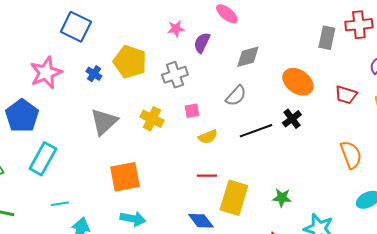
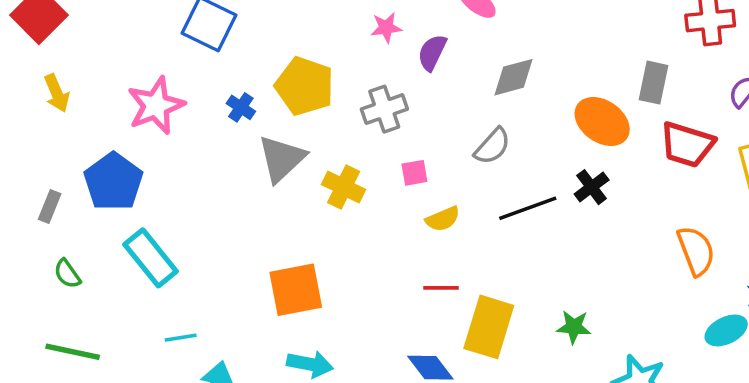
gray rectangle: (327, 38) -> (654, 83), moved
red trapezoid: (346, 95) -> (687, 145), size x1.4
gray triangle: (104, 122) -> (282, 159), moved
cyan rectangle: (43, 159) -> (151, 258), turned -68

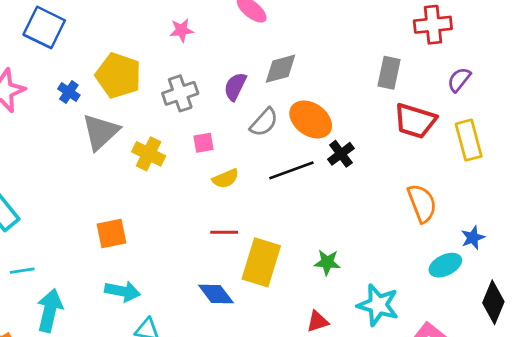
purple semicircle: (432, 52) -> (235, 87), moved
orange ellipse: (602, 121) -> (311, 119), moved
orange square: (296, 290) -> (111, 234), size x0.7

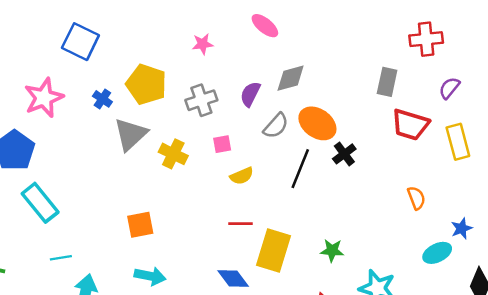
black line: (291, 170) -> (300, 169), turned -48
orange semicircle: (422, 203) -> (416, 198), size x0.7

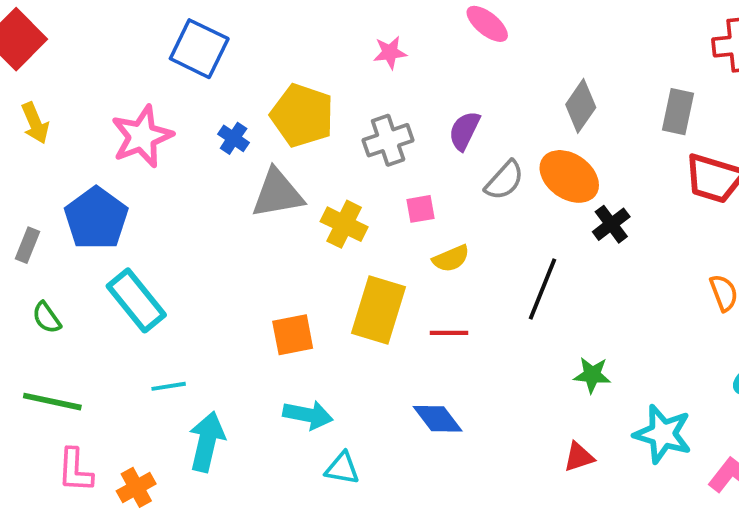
gray diamond: (291, 78) -> (581, 106), moved, turned -40
gray triangle: (131, 134) -> (277, 194), turned 33
black line: (300, 169) -> (543, 289), moved
yellow rectangle: (273, 250) -> (378, 310), moved

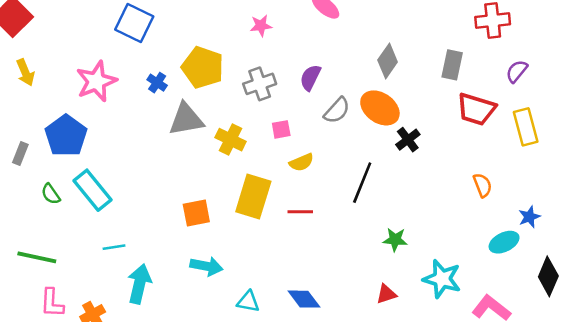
green semicircle: (47, 318) -> (51, 194), moved
blue diamond: (438, 419) -> (304, 299), moved
cyan triangle: (342, 468) -> (248, 302), moved

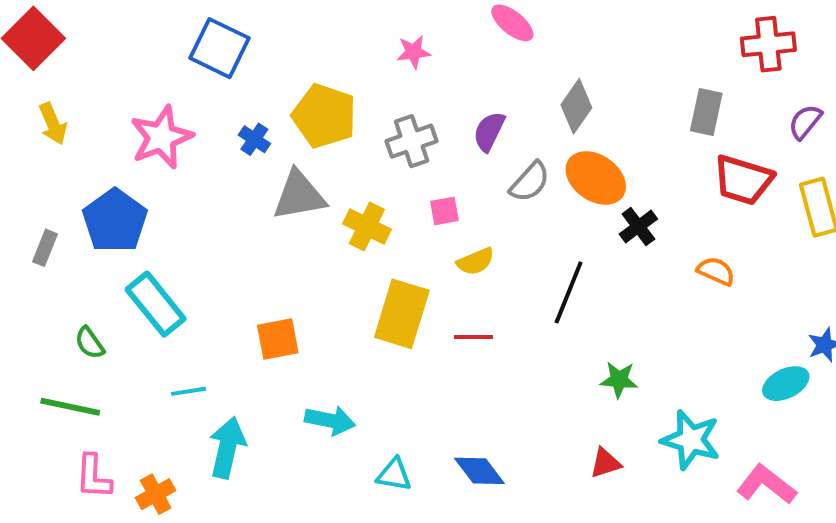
gray diamond: (388, 61) -> (576, 106), moved
orange semicircle: (483, 185) -> (716, 271), moved, turned -45
green semicircle: (51, 194) -> (90, 343), moved
orange square: (196, 213) -> (278, 339), moved

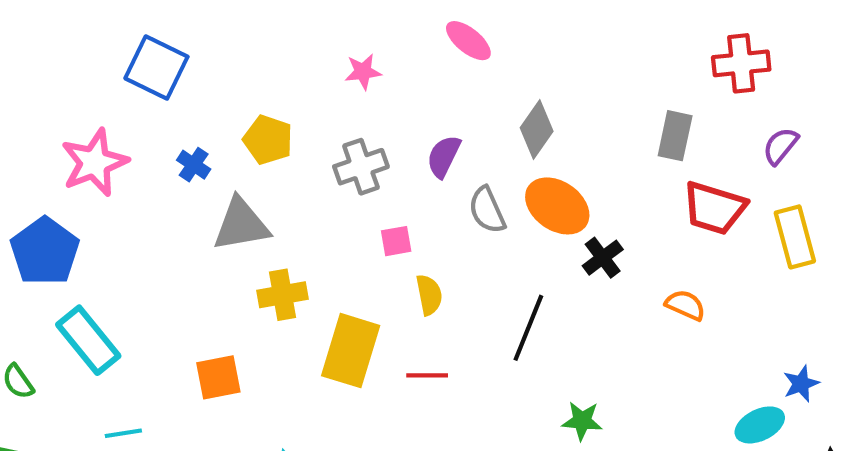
yellow pentagon: (324, 116) -> (268, 140), size x0.7
gray semicircle: (530, 182) -> (487, 210), turned 114
yellow cross: (367, 226) -> (282, 295), moved, turned -36
yellow semicircle: (476, 261) -> (429, 295), turned -78

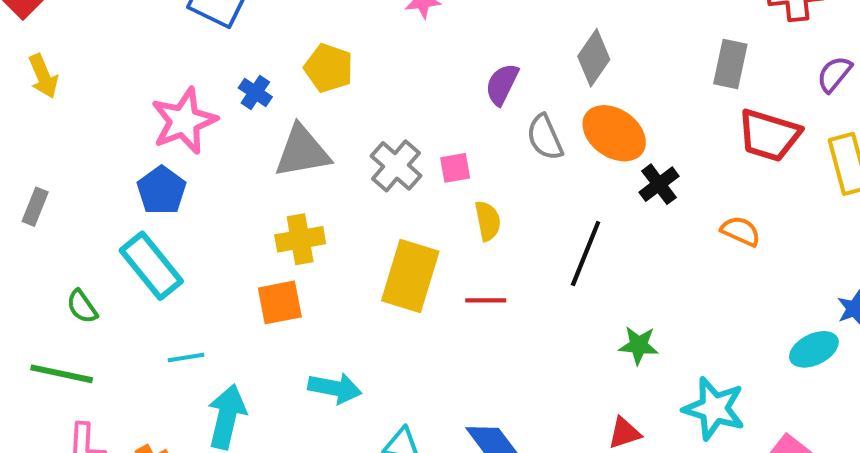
pink star: (94, 163) -> (184, 121), moved
gray cross: (361, 167) -> (396, 166), moved, turned -30
blue pentagon: (45, 251) -> (162, 190), moved, size x0.7
yellow cross: (282, 295) -> (300, 239), moved

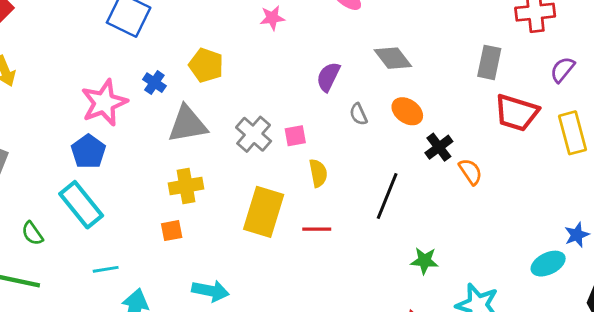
gray diamond: (594, 58) -> (393, 58), turned -72
orange ellipse: (614, 133) -> (407, 111), size x0.7
gray semicircle: (545, 137) -> (358, 114), size x0.7
orange semicircle: (741, 231) -> (470, 172), moved, turned 32
orange square: (280, 302) -> (172, 231), size x0.7

